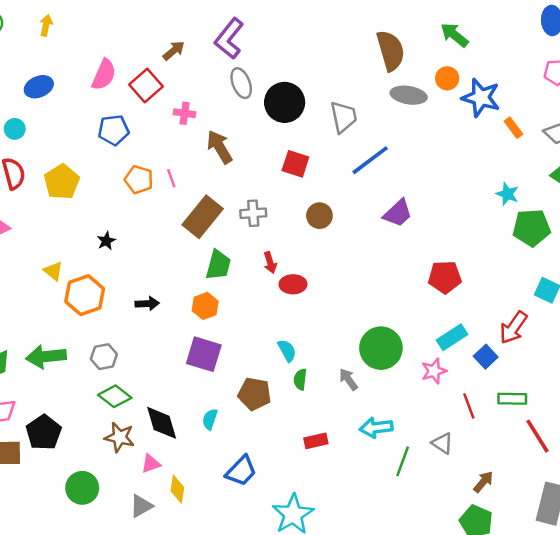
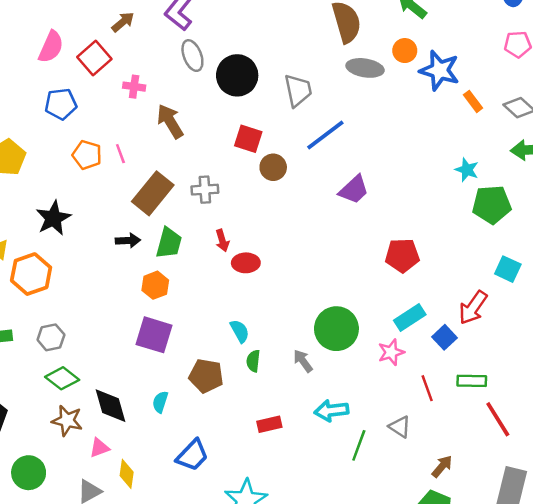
brown circle: (319, 216) -> (273, 167), moved
black star: (106, 241) -> (53, 218), size x1.8
black arrow: (147, 304) -> (128, 241), moved

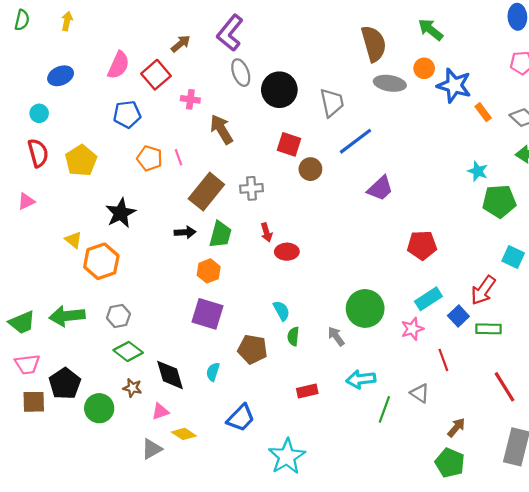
green rectangle: (472, 381) -> (488, 329), moved
brown star: (67, 421) -> (132, 388), size x0.7
green circle: (29, 473) -> (99, 408), moved
yellow diamond: (127, 474) -> (184, 434), turned -65

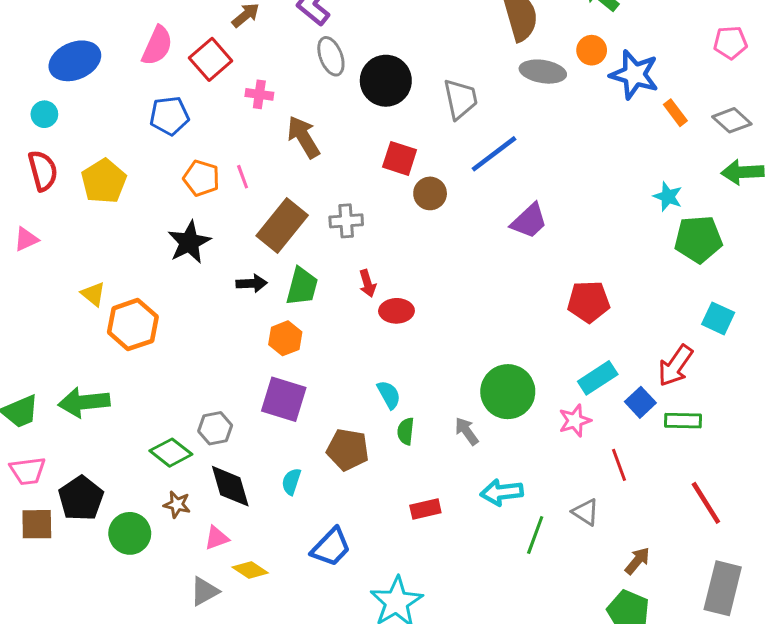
blue ellipse: (61, 76) -> (75, 61), size x1.4
black star: (121, 213) -> (189, 242), moved
gray hexagon: (118, 316) -> (215, 428), moved

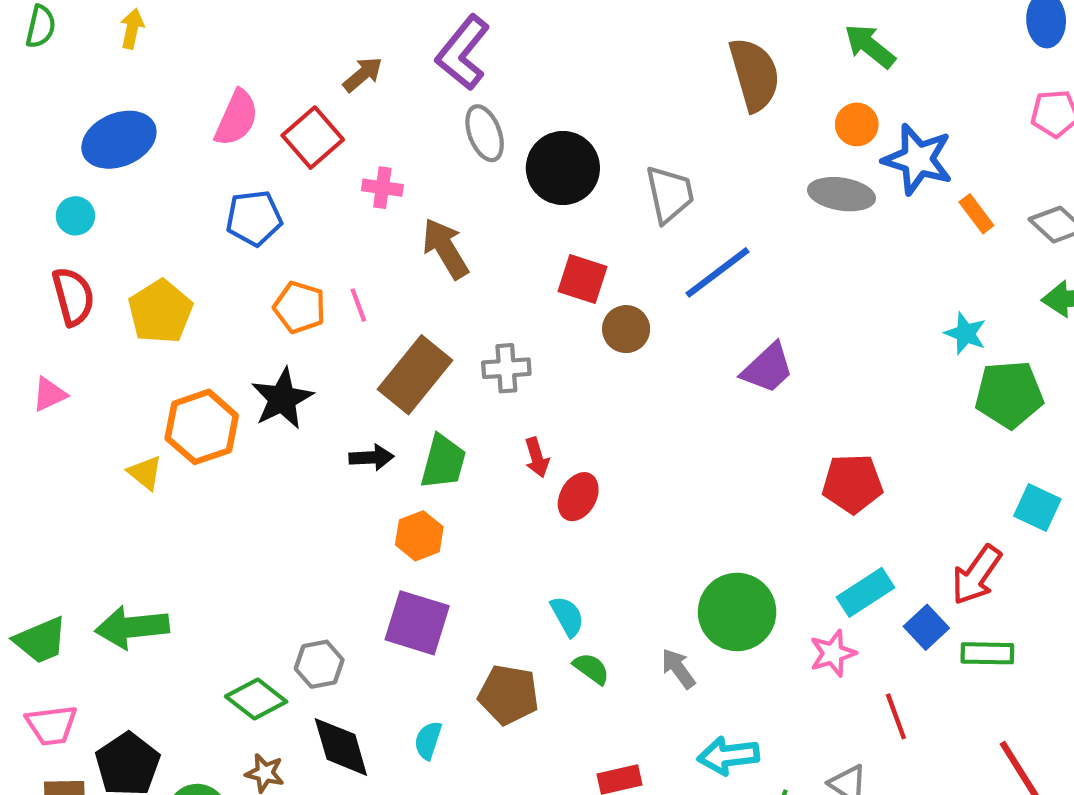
gray ellipse: (543, 72) -> (842, 194), moved
red ellipse: (396, 311) -> (578, 497), turned -60
orange hexagon: (133, 325) -> (202, 427), moved
green semicircle: (406, 431) -> (591, 669), turned 120

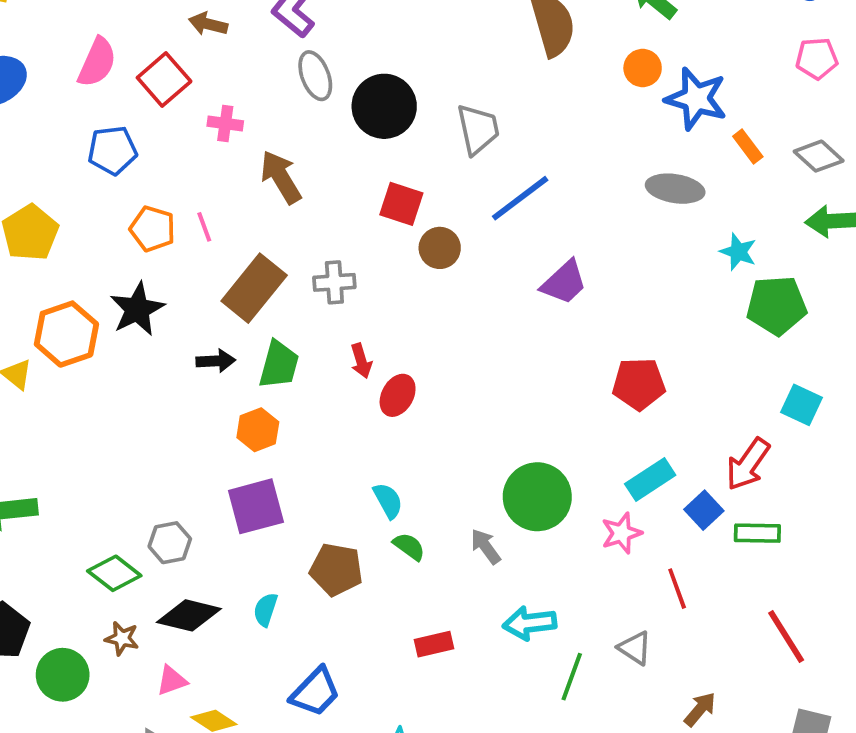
brown arrow: (363, 74) -> (208, 24), turned -126
gray ellipse: (842, 194) -> (675, 189), moved
purple square: (417, 623) -> (256, 506), turned -32
black diamond: (341, 747) -> (189, 615), turned -60

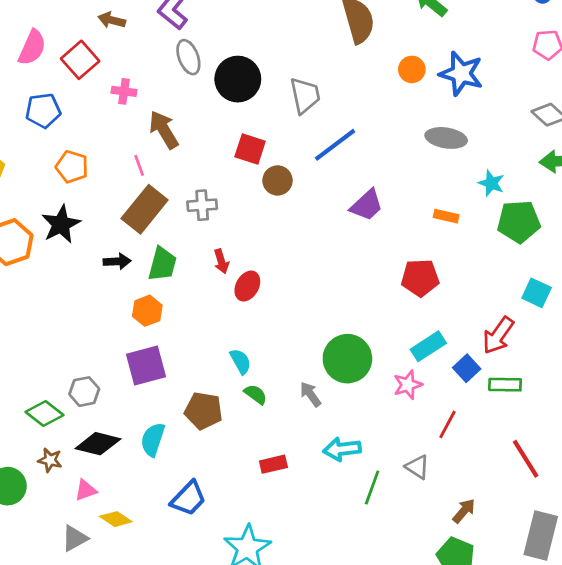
orange circle: (643, 68) -> (412, 69), moved
orange rectangle: (748, 146) -> (446, 216), moved, turned -40
pink line: (204, 227) -> (139, 165), moved
red line: (677, 589) -> (447, 424), turned 48
cyan semicircle: (266, 610) -> (153, 440), size x1.4

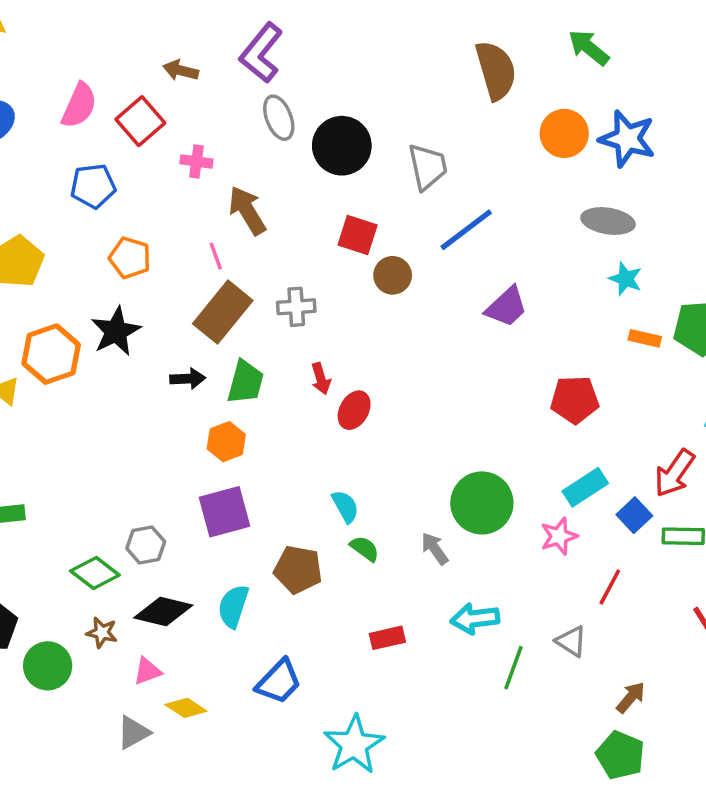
orange circle: (412, 69) -> (564, 133), size x1.4
cyan star: (491, 183) -> (626, 279), moved
orange rectangle: (446, 216) -> (645, 338), moved

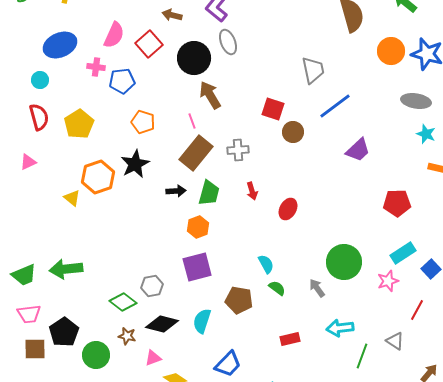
black circle: (342, 146) -> (194, 58), moved
pink cross: (196, 161) -> (96, 67), moved
red ellipse: (354, 410) -> (288, 209), moved

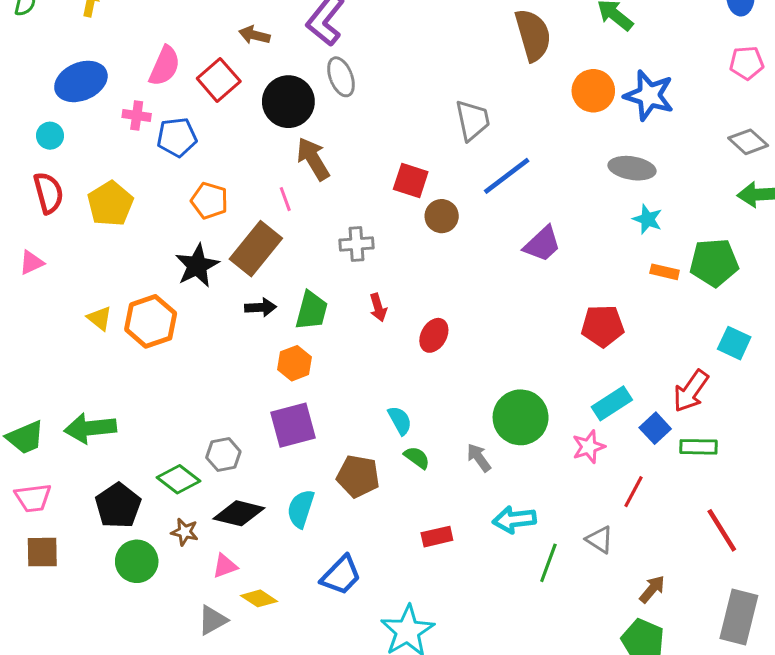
brown rectangle: (196, 153) -> (256, 249), moved
orange hexagon: (98, 177) -> (151, 321), moved
black pentagon: (64, 332) -> (118, 506), moved

